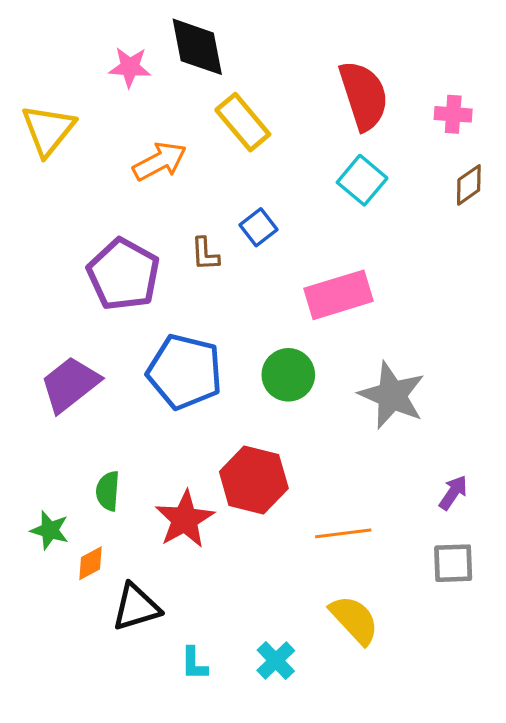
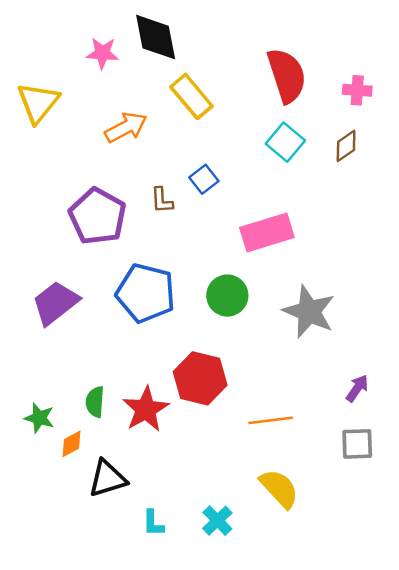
brown diamond: (469, 185) -> (346, 146), moved
green semicircle: (108, 491) -> (95, 402), moved

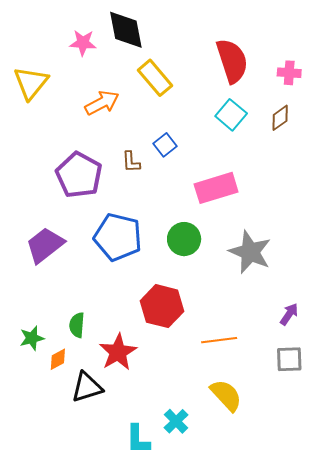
red star: (146, 409) -> (118, 352), moved
green star: (39, 418) -> (32, 338), turned -30
cyan L-shape: (153, 523) -> (138, 439), moved, size x1.4

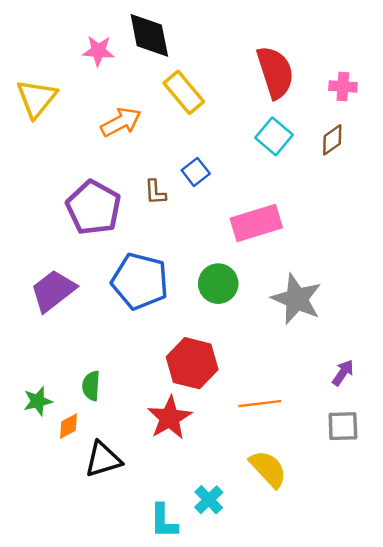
red star: (118, 352) -> (170, 418), moved

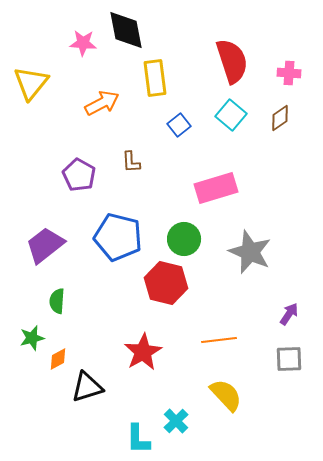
yellow rectangle: (184, 92) -> (155, 78), turned 33
blue square: (196, 172) -> (179, 125), moved
purple pentagon: (94, 208) -> (79, 175), size x0.7
red hexagon: (192, 363) -> (166, 283), moved
green semicircle: (91, 386) -> (57, 301), moved

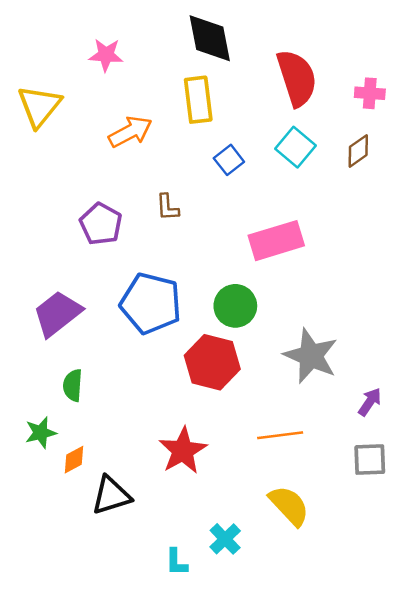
black diamond: (126, 30) -> (210, 38), moved
gray star: (250, 252) -> (311, 356), moved
cyan L-shape: (138, 439) -> (176, 562), size x0.7

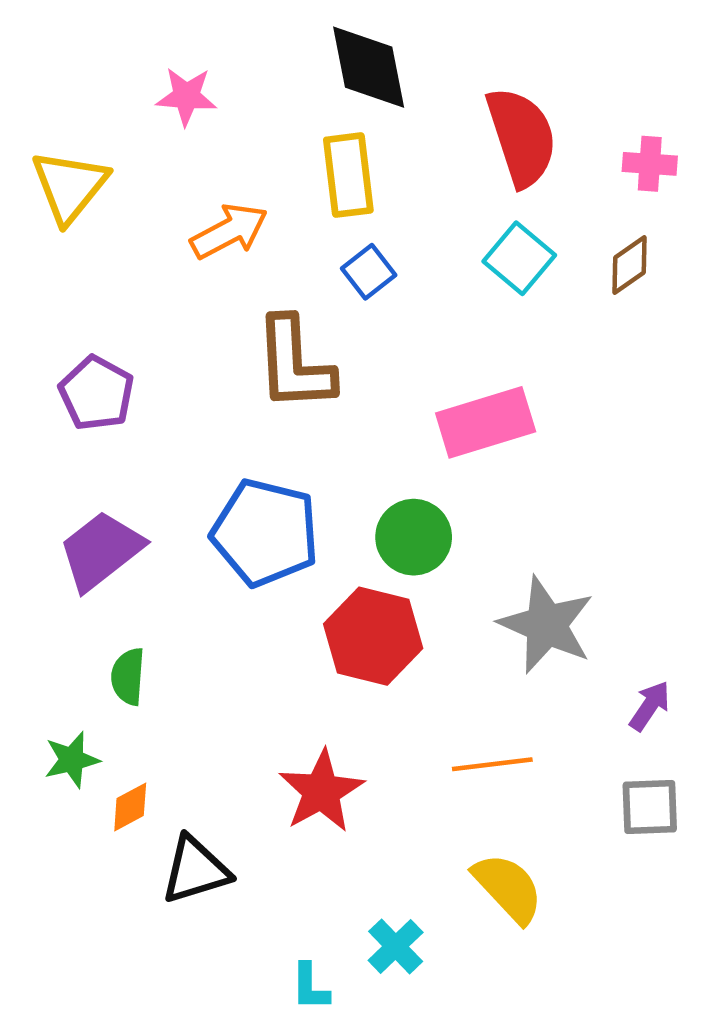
blue square: (229, 160) -> (369, 272), moved
brown L-shape: (167, 207) -> (294, 364), size x2.0
purple pentagon: (101, 224) -> (96, 393), moved

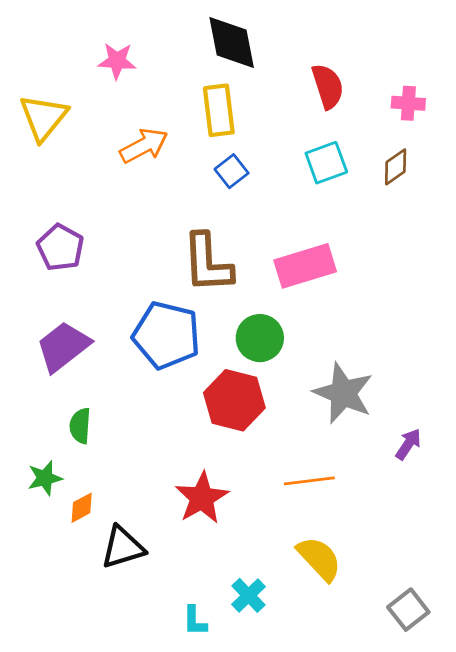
red semicircle: (522, 137) -> (328, 86), size x0.7
cyan square: (519, 258) -> (326, 163), turned 30
brown L-shape: (294, 364) -> (207, 263), moved
gray square: (650, 807) -> (408, 610), moved, turned -36

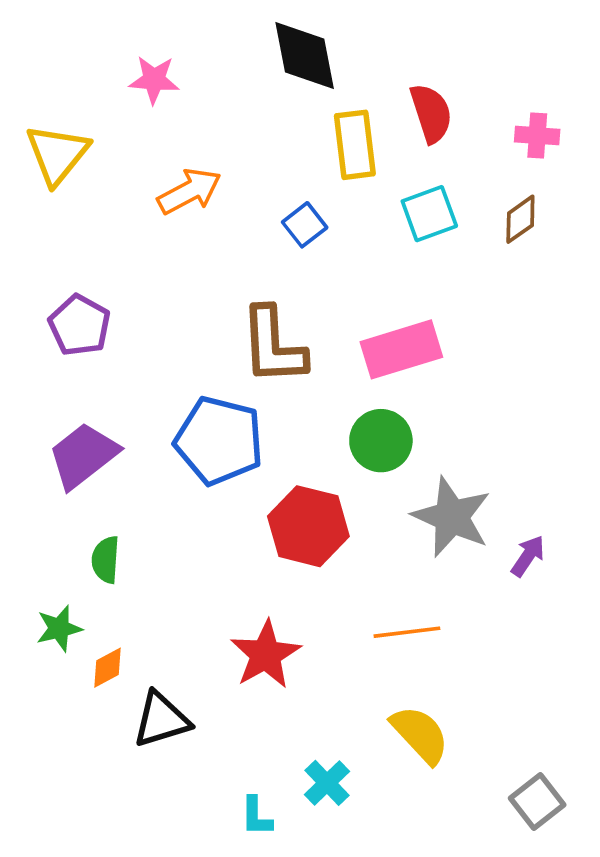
yellow rectangle: (219, 110) -> (355, 145), moved
green circle: (260, 338) -> (381, 441), moved
purple arrow: (408, 444) -> (528, 556), moved

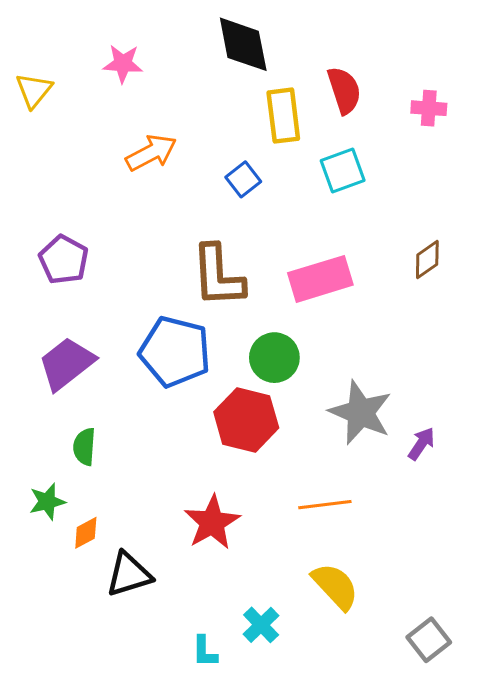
yellow triangle: (57, 154) -> (34, 90), moved, size x0.7
brown diamond: (520, 219) -> (427, 260), moved
green circle: (381, 441) -> (274, 358), moved

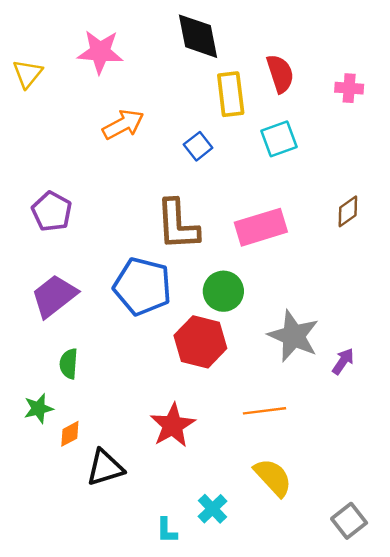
pink star: (123, 64) -> (100, 52), size x1.4

